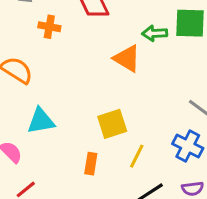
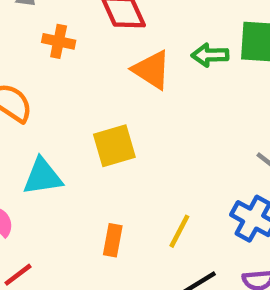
orange triangle: (127, 58) -> (152, 70), moved
yellow square: (112, 124) -> (114, 146), moved

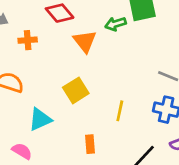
orange triangle: (152, 70) -> (85, 41), turned 35
yellow line: (179, 231) -> (120, 111), moved

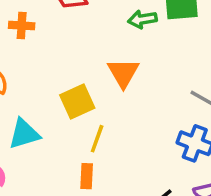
orange triangle: (85, 41) -> (123, 73), moved
yellow line: (120, 111) -> (97, 139), moved

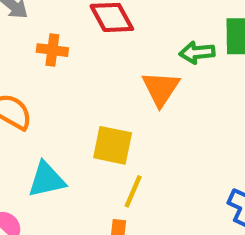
orange triangle: (123, 73) -> (161, 89), moved
yellow square: (77, 102) -> (113, 145), turned 32

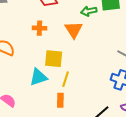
orange cross: (52, 50) -> (39, 28), moved
cyan triangle: (47, 180) -> (38, 77), moved

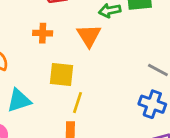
cyan triangle: (38, 77) -> (19, 100), moved

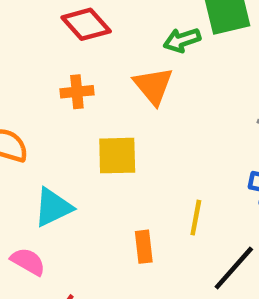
yellow line: (77, 103) -> (196, 218), moved

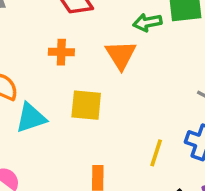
cyan triangle: (53, 207) -> (31, 118), moved
yellow line: (196, 218) -> (156, 153), moved

